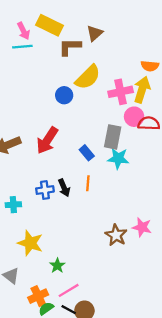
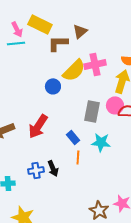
pink cross: (121, 92) -> (95, 64), moved
gray rectangle: (113, 137) -> (92, 111), moved
orange line: (88, 183) -> (78, 157), moved

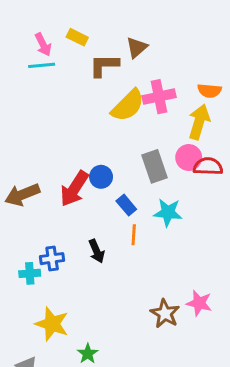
yellow rectangle: (40, 24) -> (77, 37), size x0.6
blue circle: (53, 86) -> (101, 177), moved
gray rectangle: (92, 111) -> (155, 166), turned -30
blue cross: (36, 170) -> (52, 259), moved

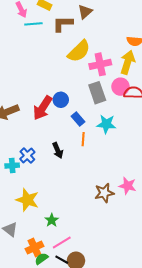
cyan line: (42, 65) -> (33, 24), moved
pink cross: (159, 97) -> (100, 64), moved
blue cross: (52, 259) -> (27, 155), turned -35
brown star: (165, 314) -> (104, 193), turned 30

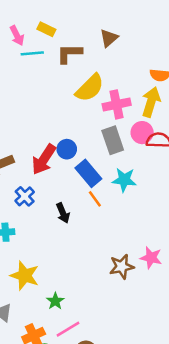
brown triangle: (85, 12) -> (109, 38), moved
blue rectangle: (78, 119) -> (88, 173), size x1.5
orange line: (83, 139) -> (95, 199), turned -40
blue cross: (27, 155) -> (25, 196), moved

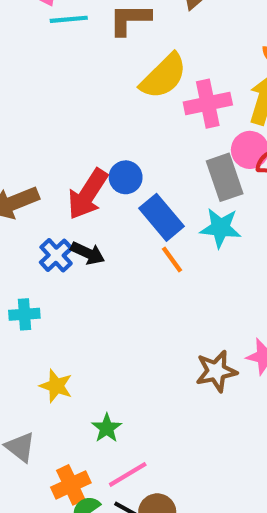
gray rectangle: (113, 140) -> (225, 177), moved
black arrow: (63, 213) -> (88, 253), moved, turned -42
yellow star: (25, 276) -> (56, 386), size x0.7

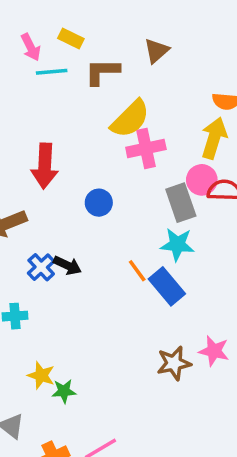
pink cross: (208, 104) -> (146, 148), moved
red arrow: (88, 194) -> (45, 166), moved, turned -30
blue rectangle: (161, 217) -> (167, 286), moved
green star: (107, 428) -> (64, 391), moved, turned 30

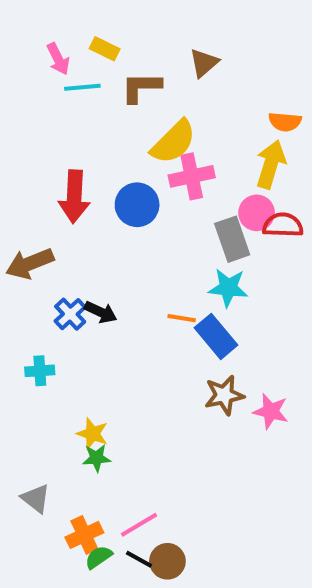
blue circle: (99, 203) -> (137, 205), moved, size x1.4
orange line: (137, 271) -> (182, 318), turned -45
brown star: (174, 363) -> (224, 395), moved
yellow star: (41, 375) -> (92, 434), moved

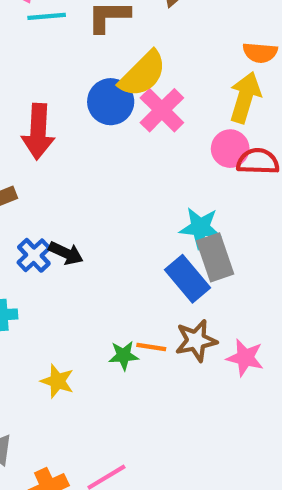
pink cross: (192, 176) -> (162, 110), turned -33
blue circle: (137, 205) -> (111, 102), moved
gray rectangle: (232, 239) -> (215, 257), moved
orange line: (182, 318) -> (151, 347), moved
green star: (97, 458) -> (123, 356), moved

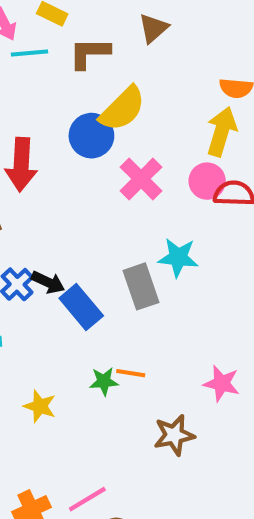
pink cross: (162, 110) -> (141, 179), moved
gray rectangle: (215, 257) -> (141, 286), moved
blue rectangle: (187, 279) -> (81, 307), moved
brown star: (196, 341) -> (174, 435), moved

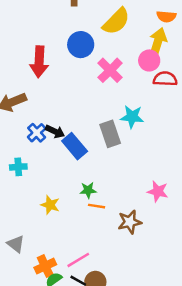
yellow semicircle: (122, 109) -> (116, 21), moved
pink circle: (207, 181) -> (149, 60), moved
orange line: (131, 373) -> (97, 206), moved

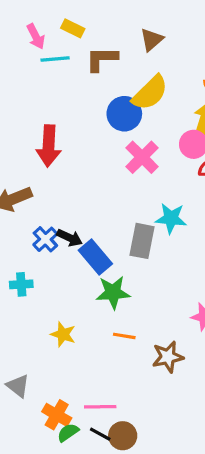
blue circle: (81, 45) -> (124, 114), moved
gray rectangle: (110, 134) -> (142, 241), turned 30
green star: (88, 190) -> (113, 292), moved, size x1.5
pink line: (78, 260) -> (100, 407), turned 30
orange cross: (45, 266) -> (57, 415), turned -35

